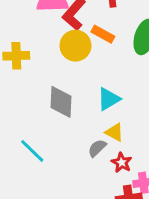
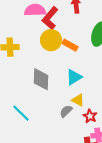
orange rectangle: (103, 34) -> (70, 45), moved
red star: (122, 163) -> (90, 116), moved

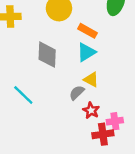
orange rectangle: (70, 45) -> (88, 31), moved
red star: (90, 116) -> (91, 110), moved

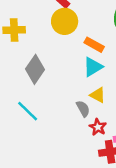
gray diamond: (47, 55) -> (35, 69), moved, turned 32
gray semicircle: (77, 93) -> (83, 109), turned 105

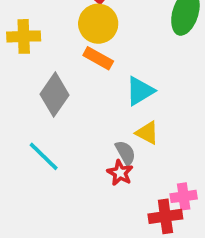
orange rectangle: (94, 45) -> (98, 58), moved
red star: (98, 127) -> (120, 173), moved

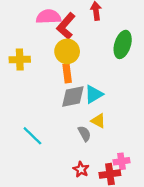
orange rectangle: (98, 58) -> (67, 73), turned 54
gray diamond: (55, 95) -> (73, 97), moved, turned 44
red star: (120, 173) -> (81, 169), moved

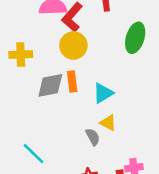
orange rectangle: (67, 73) -> (72, 82), moved
gray diamond: (73, 97) -> (50, 85), moved
cyan line: (32, 136) -> (34, 154), moved

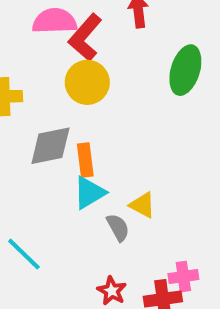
orange rectangle: (72, 82) -> (85, 160), moved
cyan triangle: (103, 93) -> (89, 193), moved

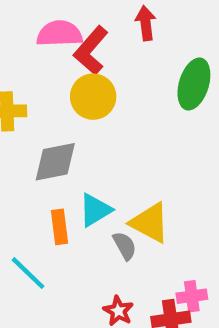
orange rectangle: (85, 160) -> (60, 227), moved
yellow triangle: (142, 205) -> (150, 223), size x1.5

